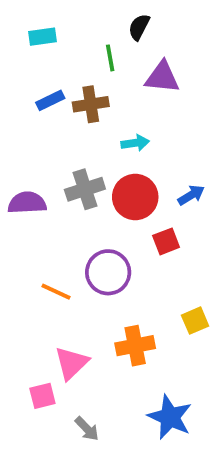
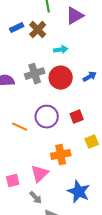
purple triangle: (162, 77) -> (75, 16), turned -36
brown cross: (91, 104) -> (38, 30), turned -36
red square: (166, 241) -> (77, 117), moved
pink triangle: (71, 363) -> (40, 174), moved

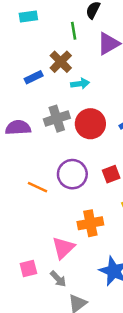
blue rectangle: (17, 28) -> (34, 77), moved
cyan arrow: (61, 50) -> (80, 84), moved
pink square: (13, 181) -> (28, 268), moved

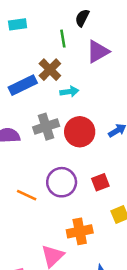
blue rectangle: (34, 77) -> (23, 85), size x1.5

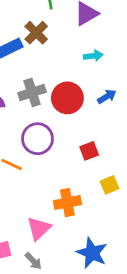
cyan arrow: (69, 92) -> (93, 56), moved
purple circle: (62, 182) -> (37, 139), moved

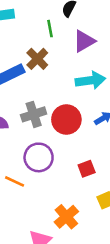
cyan arrow: (93, 56) -> (90, 80), size x1.6
orange cross: (67, 203) -> (66, 217), turned -30

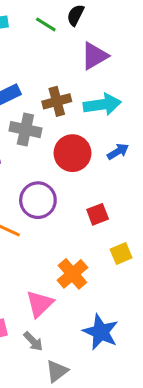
green line: (50, 29) -> (46, 24), moved, turned -48
brown cross: (37, 59) -> (57, 101), moved, turned 30
gray cross: (34, 114) -> (25, 130), moved, turned 30

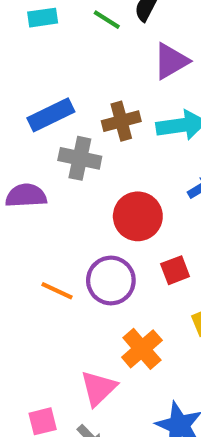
red circle: (72, 153) -> (138, 216), moved
purple circle: (38, 200) -> (111, 281), moved

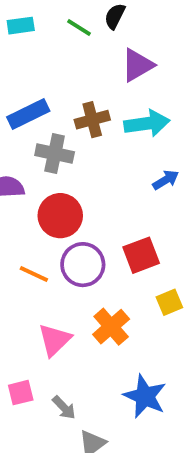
red circle: (138, 216) -> (60, 216), moved
red square: (175, 270) -> (141, 255), size x1.4
pink triangle: (98, 388) -> (55, 340), moved

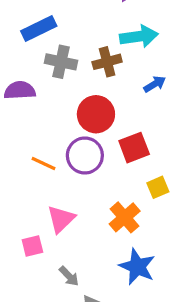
brown cross: (92, 120) -> (107, 62), moved
red circle: (60, 216) -> (96, 114), moved
orange cross: (111, 327) -> (125, 217), moved
pink square: (21, 393) -> (32, 246), moved

